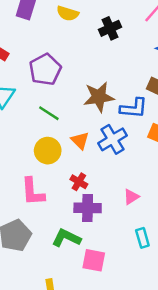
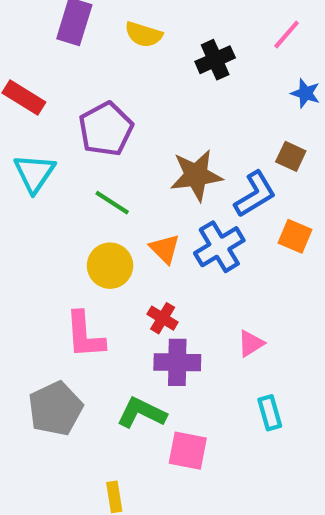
blue L-shape: (134, 108) -> (255, 194), turned -36

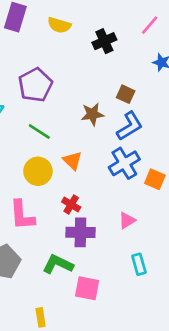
brown square: (291, 156) -> (126, 94), moved
brown star: (196, 175) -> (92, 114), size x0.7
orange square: (295, 236) -> (155, 179), moved
blue cross: (219, 247) -> (124, 163), moved

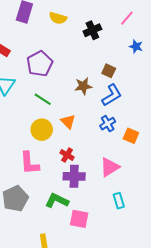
blue cross: (124, 163) -> (108, 124), size x0.7
pink triangle: (127, 220) -> (110, 167), size x1.5

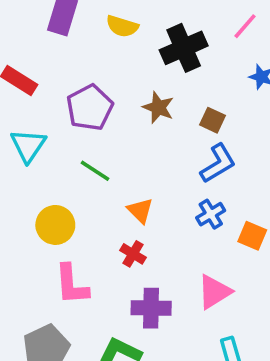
black cross: (92, 30) -> (184, 48), size x1.4
brown star: (83, 86) -> (158, 108), moved, turned 30
yellow circle: (42, 130) -> (55, 225), moved
red cross: (67, 155) -> (133, 254), moved

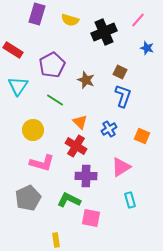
brown star: (158, 108) -> (86, 80), moved
blue L-shape: (218, 164) -> (123, 96), turned -40
blue cross: (211, 214) -> (109, 129), moved
red cross: (133, 254) -> (76, 146), size x1.5
pink L-shape: (72, 285) -> (42, 163), turned -70

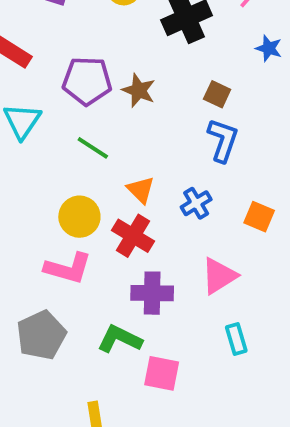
purple pentagon: (52, 65) -> (87, 81), turned 30
brown star: (86, 80) -> (139, 90), moved
yellow circle: (33, 130) -> (79, 217), moved

